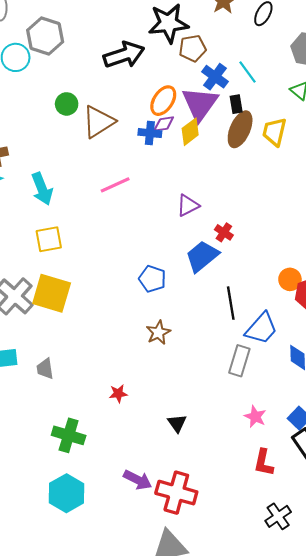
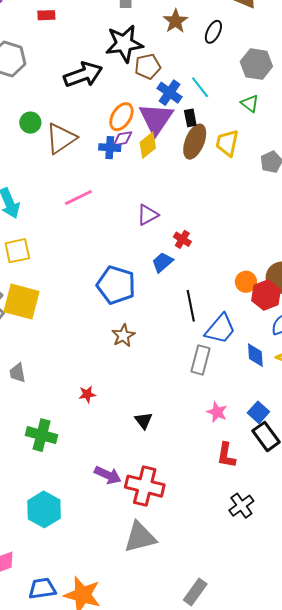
blue trapezoid: (202, 256) -> (162, 262), size x0.7
blue pentagon: (152, 279) -> (116, 285), size x1.5
cyan hexagon: (67, 493) -> (44, 509), moved

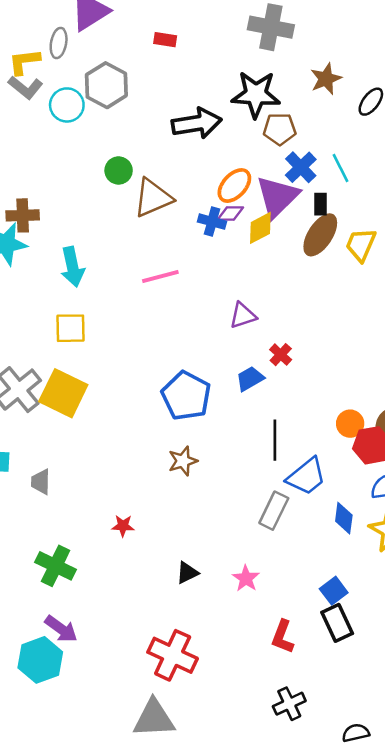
pink star: (217, 412) -> (246, 578), moved
black triangle: (143, 421) -> (187, 573), turned 30
purple arrow: (108, 475) -> (61, 629), moved

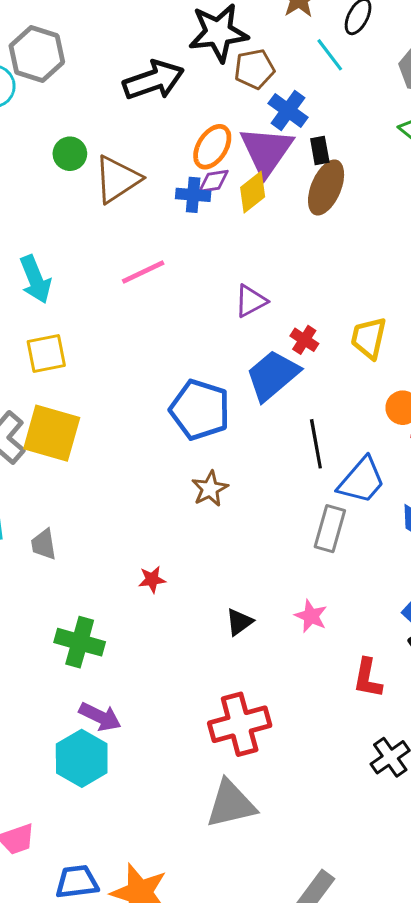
cyan line: (340, 168) -> (330, 55), moved
yellow trapezoid: (361, 245) -> (369, 338), moved
blue trapezoid: (250, 379) -> (273, 375), size x1.6
red cross: (173, 655) -> (240, 724), turned -30

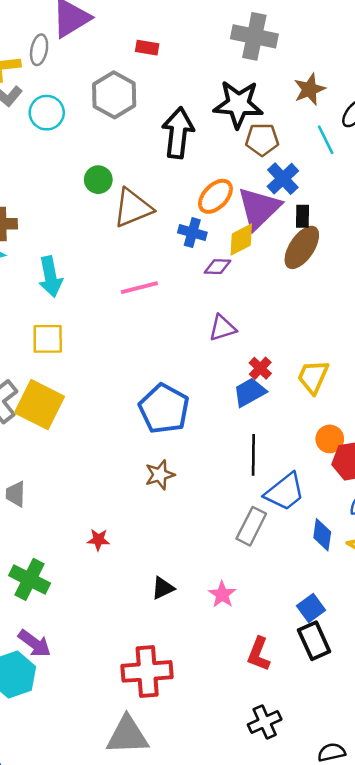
gray hexagon: (37, 54) -> (114, 95), moved
black arrow: (153, 80) -> (178, 133), turned -75
purple diamond: (213, 181) -> (217, 267), moved
blue trapezoid: (273, 375) -> (250, 392), moved, size x0.7

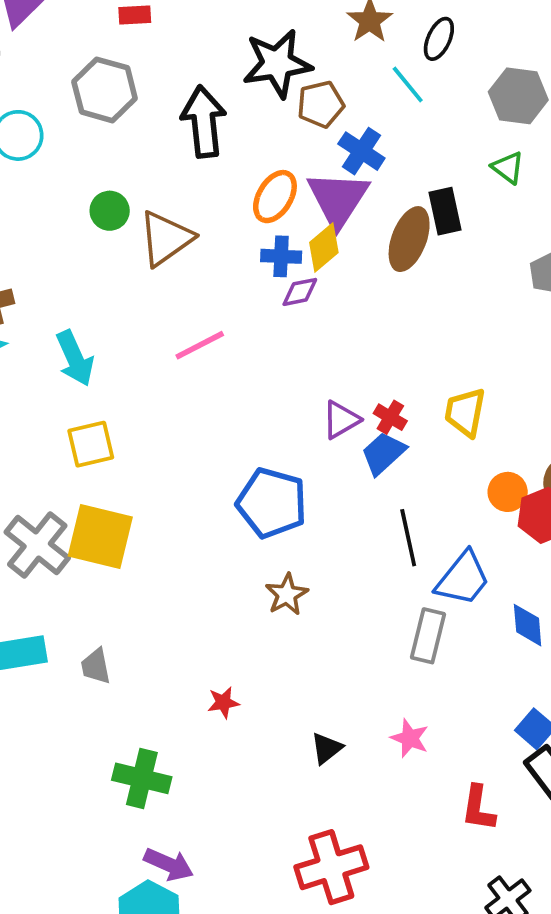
black rectangle: (303, 216) -> (445, 211), moved, size x1.4
blue cross: (192, 233) -> (281, 256), moved
purple triangle: (223, 328) -> (341, 420), moved

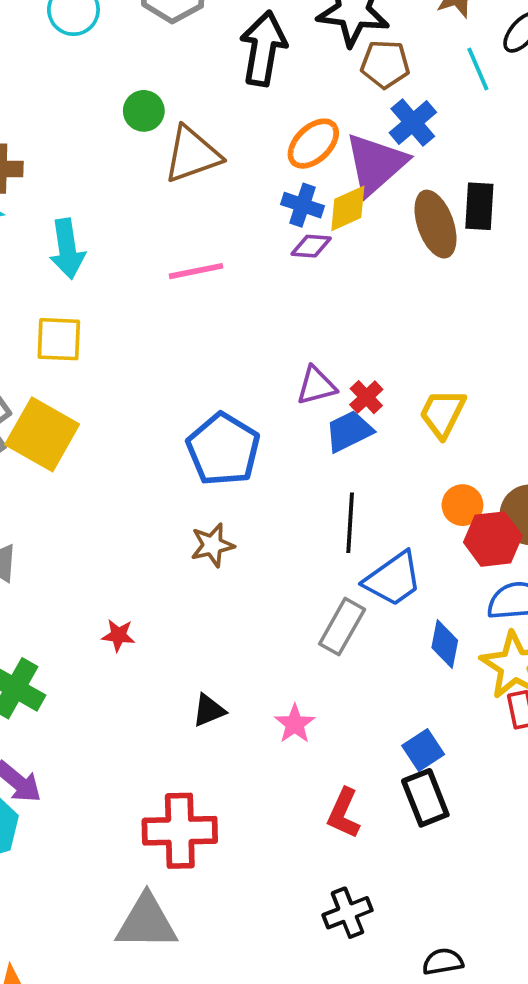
brown ellipse: (409, 239) -> (435, 224), turned -56

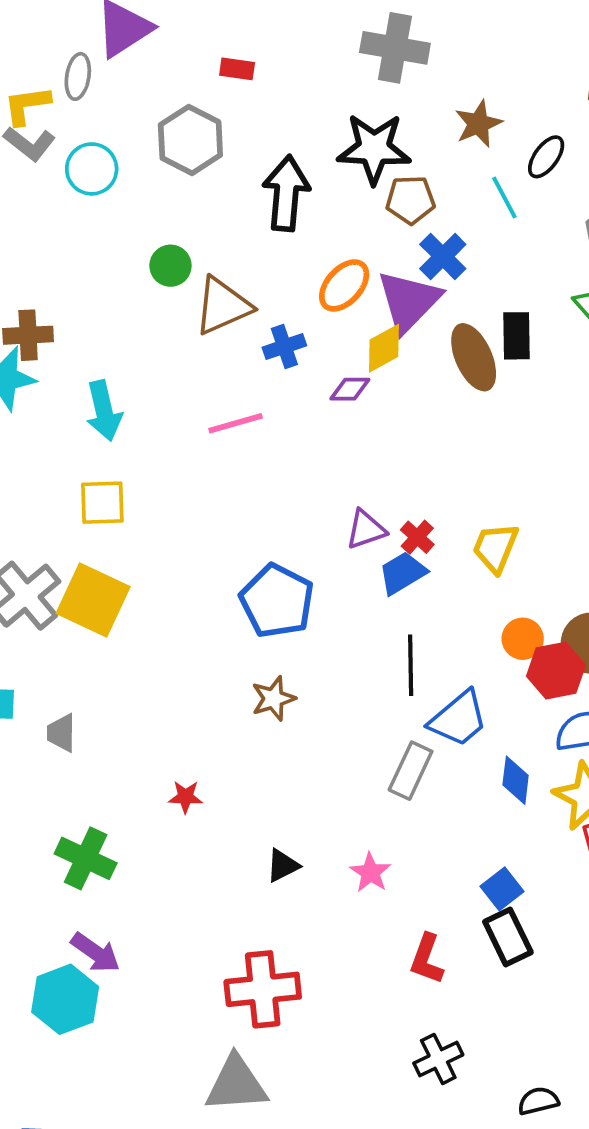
blue cross: (302, 205) -> (284, 346), moved, turned -33

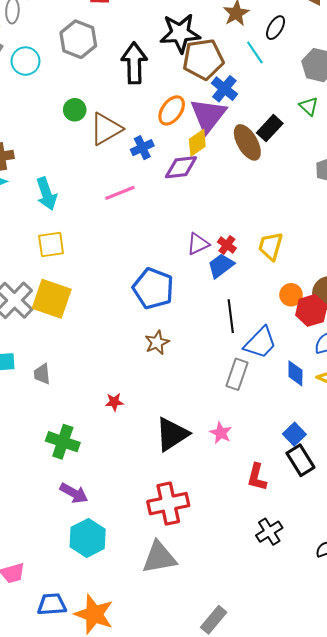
brown pentagon: (410, 200) -> (203, 59), size x1.5
black rectangle: (517, 336) -> (270, 128), turned 50
purple diamond: (350, 389) -> (181, 167), size x1.5
black triangle: (283, 866) -> (172, 434), size x1.8
cyan hexagon: (65, 999) -> (88, 538), moved

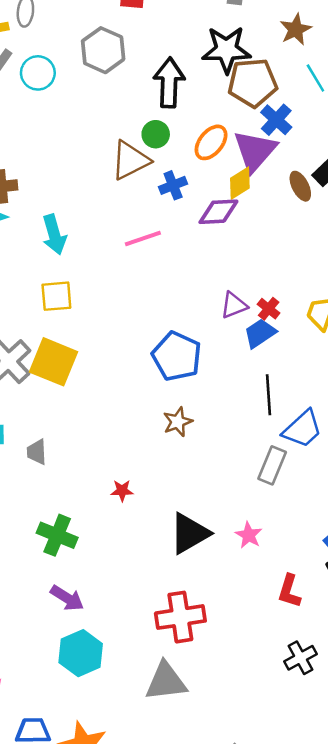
green circle: (75, 110) -> (156, 134), moved
brown ellipse: (247, 142) -> (300, 186), size x0.7

